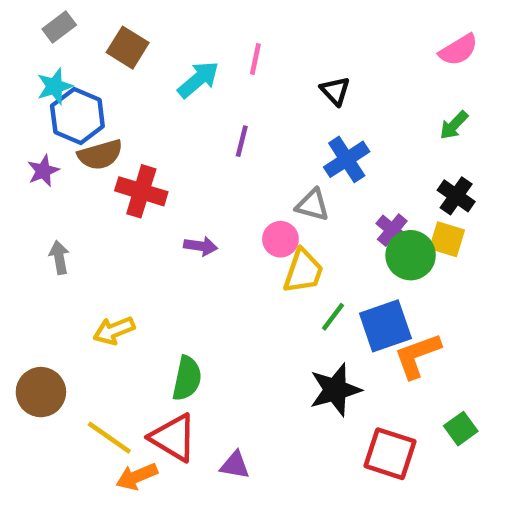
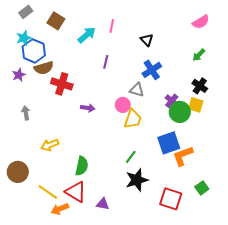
green line: (333, 317) -> (131, 157), moved
black star: (335, 390) -> (137, 180), moved

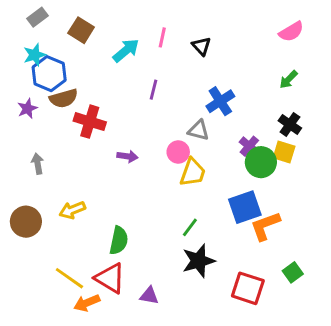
black triangle: (147, 40) -> (201, 46), moved
brown circle: (18, 172) -> (26, 222), moved

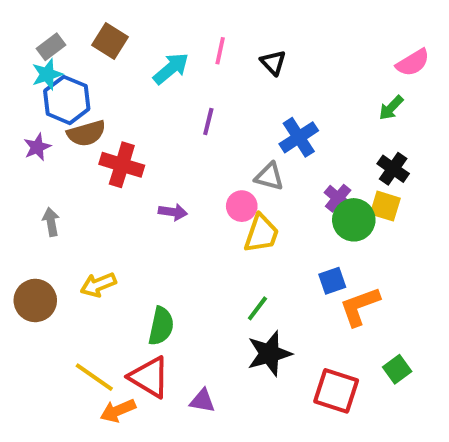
gray rectangle: (38, 17) -> (51, 47), moved
pink semicircle: (291, 32) -> (413, 63), moved
blue square: (245, 207) -> (332, 281), size x0.6

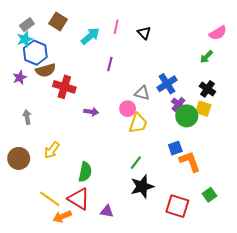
blue cross: (299, 137) -> (167, 84), moved
yellow arrow: (98, 285) -> (52, 150), turned -30
orange L-shape: (360, 306) -> (190, 162), turned 90

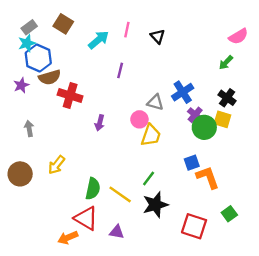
purple arrow: (91, 112) -> (100, 123), turned 96
yellow line: (50, 199) -> (120, 194), moved

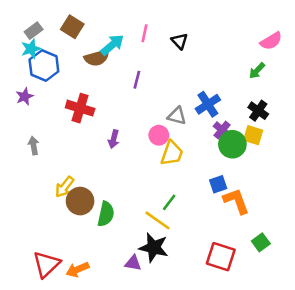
brown semicircle: (50, 77) -> (97, 58), moved
brown circle: (20, 174) -> (80, 201), moved
yellow line: (120, 194) -> (158, 220), moved
black star: (155, 205) -> (154, 248), moved, turned 30
red triangle: (86, 218) -> (46, 264), moved, turned 45

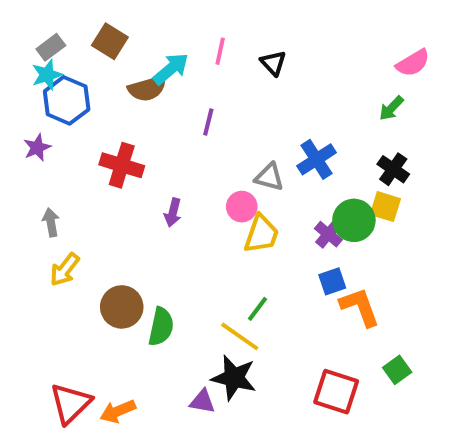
purple cross: (222, 130) -> (328, 234), moved
yellow arrow: (65, 187) -> (65, 270), moved

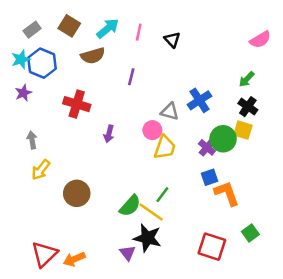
cyan arrow: (171, 69) -> (108, 28), moved
cyan star: (47, 75) -> (21, 59), moved
green arrow: (391, 108) -> (247, 79), moved
green semicircle: (161, 327) -> (130, 206), moved, turned 30
purple triangle: (202, 401) -> (128, 253), turned 42

